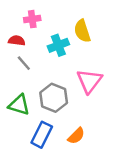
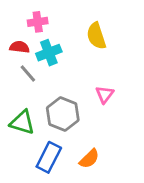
cyan cross: (58, 45) -> (49, 53), moved
pink triangle: (89, 81) -> (105, 94), size x0.6

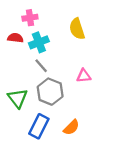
gray line: (28, 74) -> (41, 66), moved
pink triangle: (105, 94) -> (84, 76), turned 48
green triangle: (22, 122) -> (18, 98), turned 35

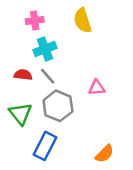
yellow semicircle: (77, 29) -> (83, 21), moved
red semicircle: (15, 38) -> (23, 75), moved
orange semicircle: (71, 127) -> (105, 154), moved

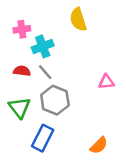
pink cross: (35, 21) -> (22, 29), moved
pink triangle: (97, 88) -> (106, 82), moved

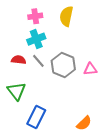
yellow semicircle: (78, 20) -> (66, 16), turned 30
pink cross: (22, 29) -> (35, 16), moved
gray hexagon: (55, 100) -> (63, 65), moved

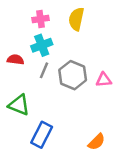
red semicircle: (19, 60) -> (15, 60), moved
gray line: (38, 61) -> (44, 70), turned 64
green triangle: (17, 91) -> (19, 105), turned -30

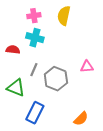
cyan cross: (42, 45) -> (35, 38), turned 36
gray line: (44, 70) -> (34, 70), moved
gray hexagon: (73, 75) -> (56, 79), moved

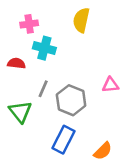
pink cross: (34, 16) -> (29, 24), moved
green triangle: (16, 88) -> (20, 112), turned 30
blue rectangle: (35, 113) -> (63, 140), moved

